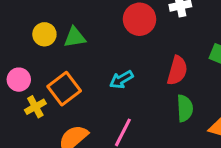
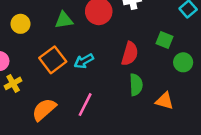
green triangle: (75, 37) -> (64, 20), moved
orange square: (64, 89) -> (53, 60), moved

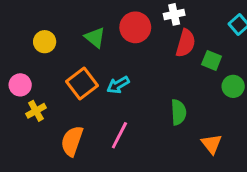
green triangle: (64, 20) -> (95, 37), turned 48
red semicircle: (130, 54) -> (186, 43), moved
orange triangle: (165, 101) -> (212, 144), moved, turned 36
orange semicircle: (44, 110) -> (72, 141), turned -30

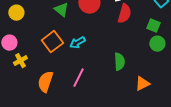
yellow circle: (45, 42) -> (16, 13), moved
green square: (212, 60) -> (153, 26), moved
orange triangle: (212, 144) -> (142, 84), turned 42

